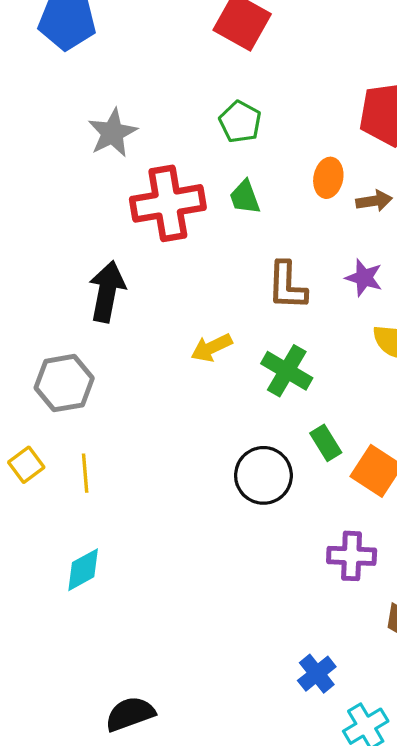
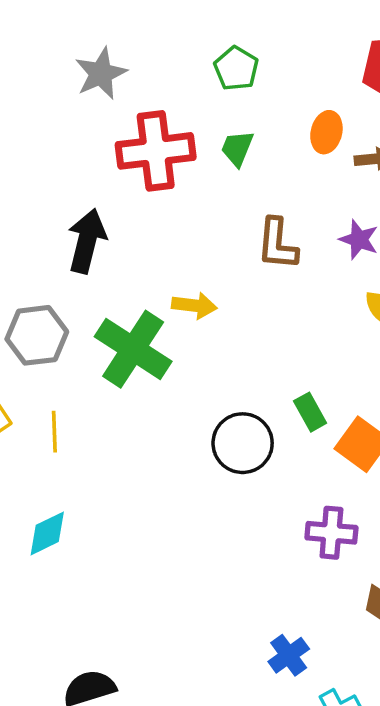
green trapezoid: (245, 197) -> (237, 148), turned 39
yellow arrow: (212, 348) -> (194, 305), turned -150
green cross: (287, 371) -> (133, 349), moved, size x1.4

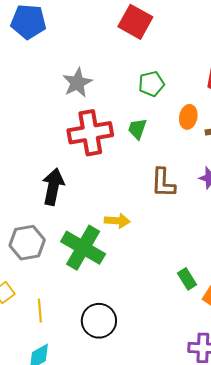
green pentagon: (236, 69) -> (151, 84), moved, turned 30
gray star: (101, 74) -> (77, 83), moved
yellow line: (54, 432) -> (40, 311), moved
black circle: (243, 443) -> (99, 321), moved

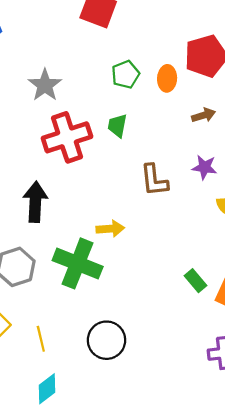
orange ellipse: (188, 117) -> (167, 78), moved

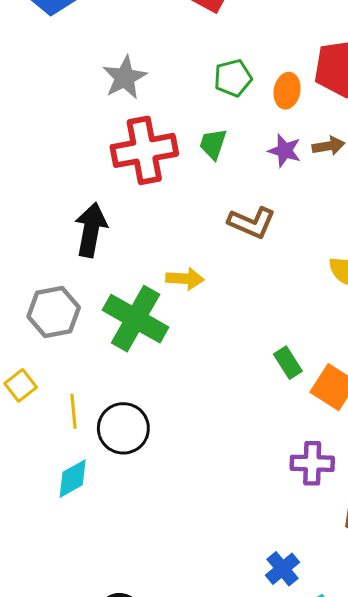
purple star: (204, 167) -> (285, 151), moved
brown L-shape: (154, 180) -> (252, 223), turned -68
black circle: (107, 340) -> (123, 428), moved

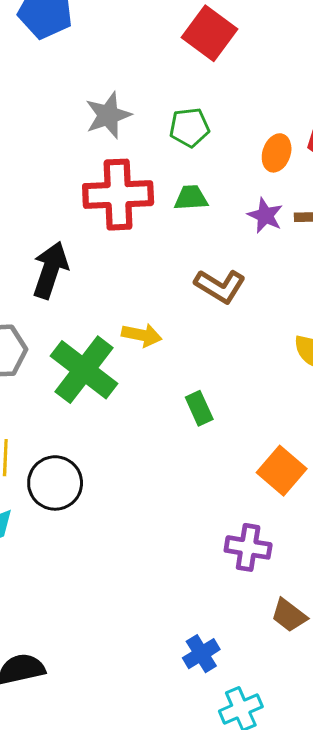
green pentagon: (233, 78) -> (189, 127), moved
green trapezoid: (213, 144) -> (191, 198), turned 60
green rectangle: (288, 363) -> (199, 408), moved

